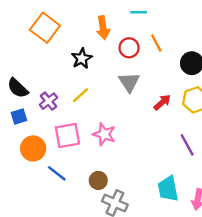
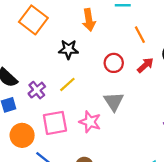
red circle: (129, 48) -> (114, 63), moved
black star: (82, 58) -> (68, 49), turned 30
gray triangle: (129, 82) -> (114, 101), moved
red arrow: (162, 102) -> (145, 65), moved

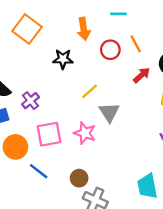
red circle: (114, 63) -> (110, 50), moved
yellow line: (67, 84) -> (89, 91), moved

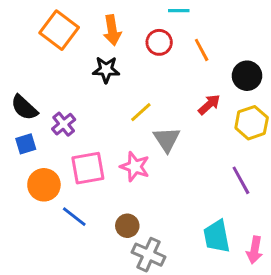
orange arrow: (84, 29) -> (112, 30), moved
red circle: (110, 50) -> (159, 42), moved
red arrow: (142, 75) -> (209, 104), moved

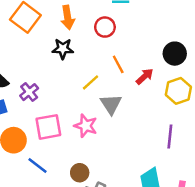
orange line: (202, 50) -> (118, 64), moved
purple line: (241, 180) -> (170, 137), turned 35

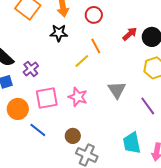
orange line: (118, 64) -> (96, 46), moved
red arrow: (145, 76) -> (130, 34), moved
gray triangle: (111, 104) -> (117, 90), moved
purple line: (170, 137) -> (148, 106), turned -42

